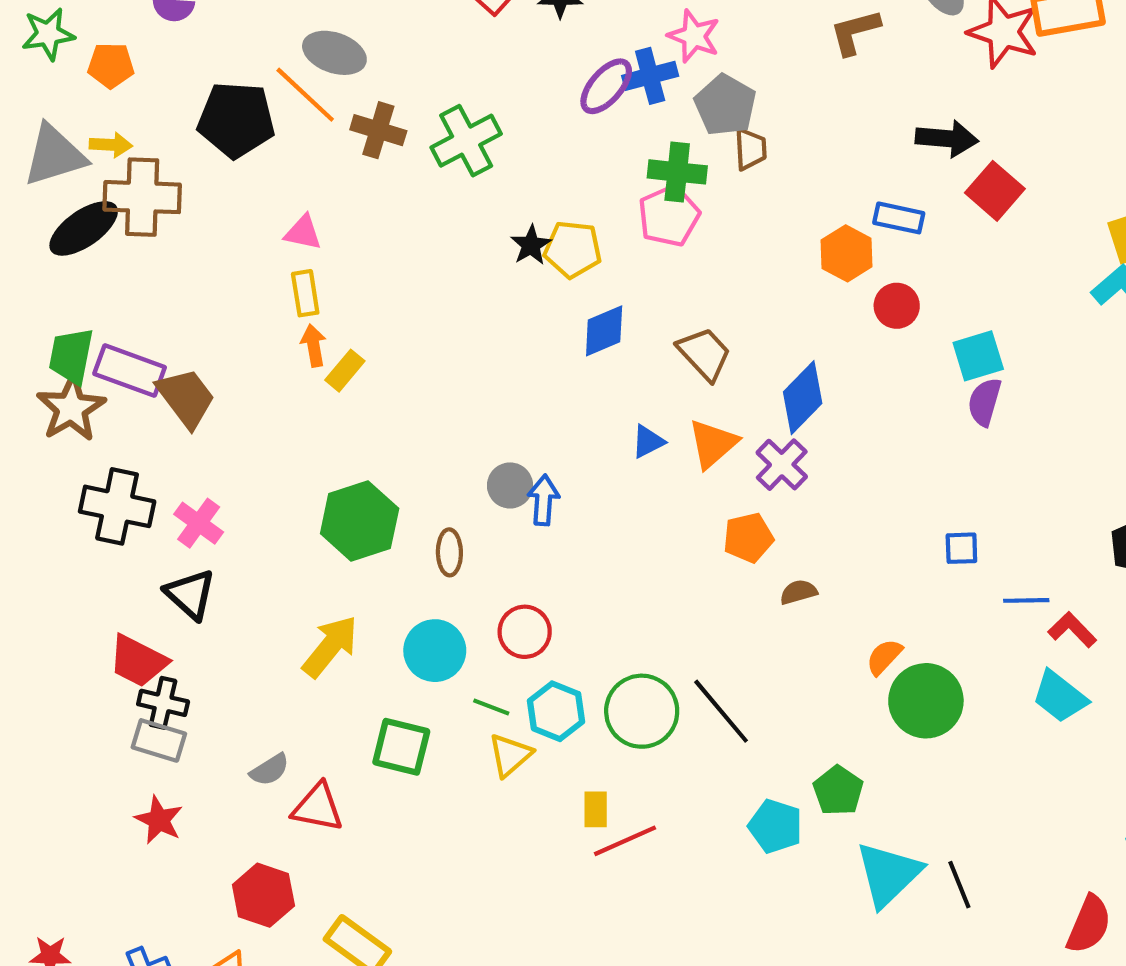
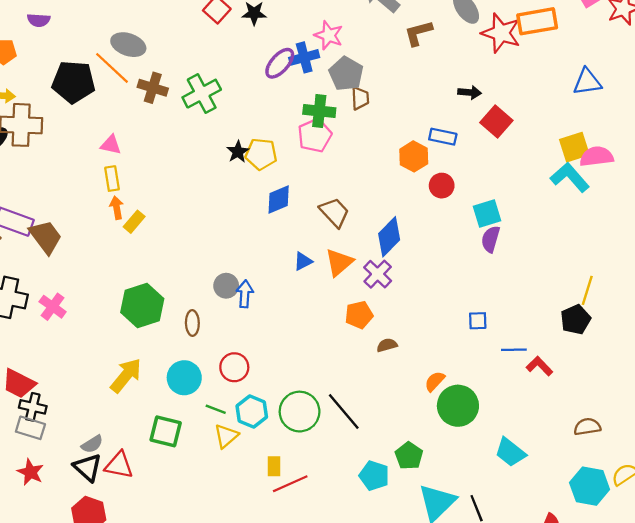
black arrow: (947, 139) -> (470, 92), size x0.7
black triangle: (190, 594) -> (88, 467), moved
cyan trapezoid: (1060, 697) -> (510, 452), moved

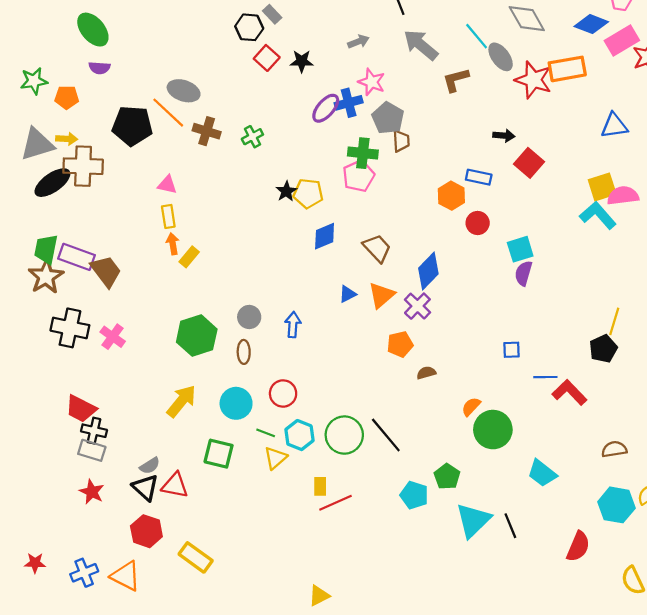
green cross: (202, 94) -> (252, 137), size x0.6
gray circle: (226, 286) -> (249, 317), moved
red L-shape: (539, 366) -> (569, 392), size x1.4

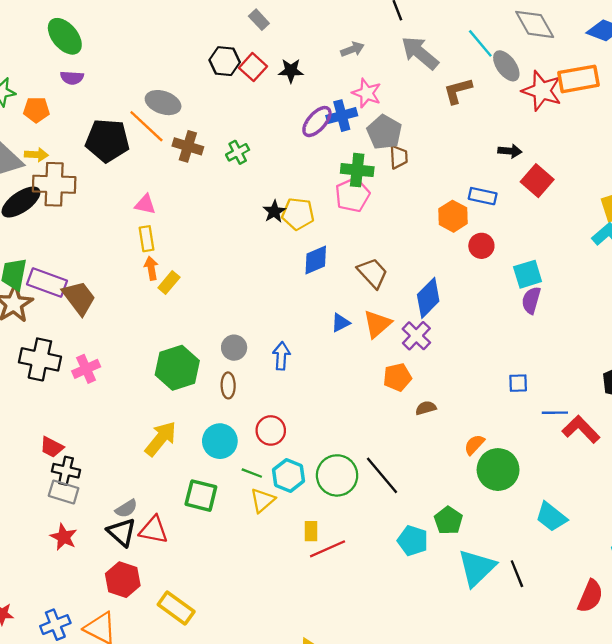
black hexagon: (249, 27) -> (225, 61), moved
pink cross: (113, 337) -> (86, 369), turned 30
red trapezoid: (81, 409) -> (52, 447), size x0.7

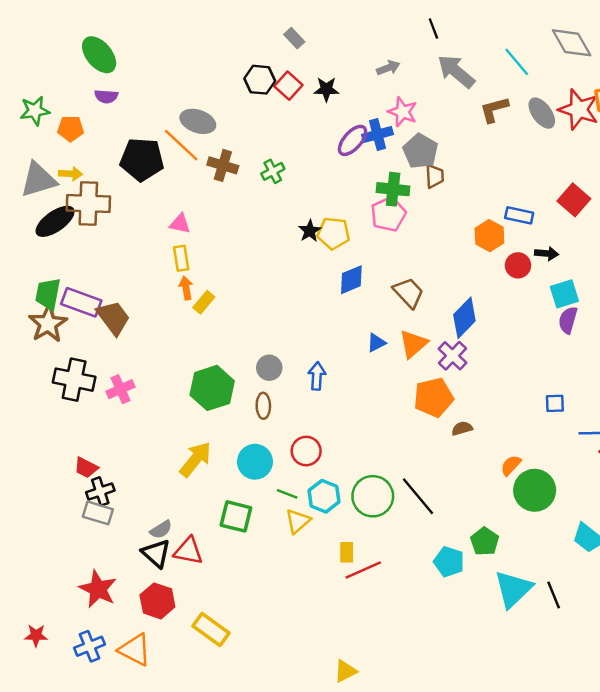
gray ellipse: (506, 66) -> (542, 113), moved
black arrow: (510, 151) -> (547, 253), moved
orange pentagon: (397, 377) -> (433, 397), size x1.4
black cross: (66, 471) -> (100, 491), turned -32
red star: (64, 537) -> (98, 589), moved, size x1.4

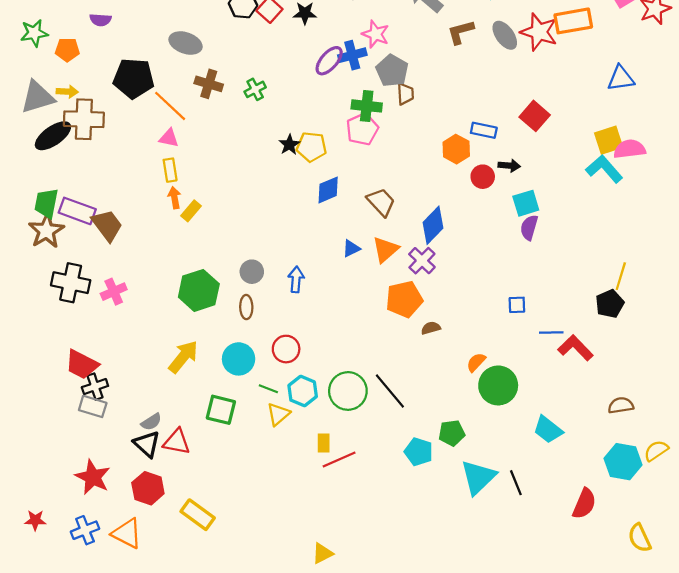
orange line: (181, 145) -> (170, 106), moved
red trapezoid: (86, 468) -> (82, 364), size x1.5
green pentagon: (485, 541) -> (452, 433), turned 30

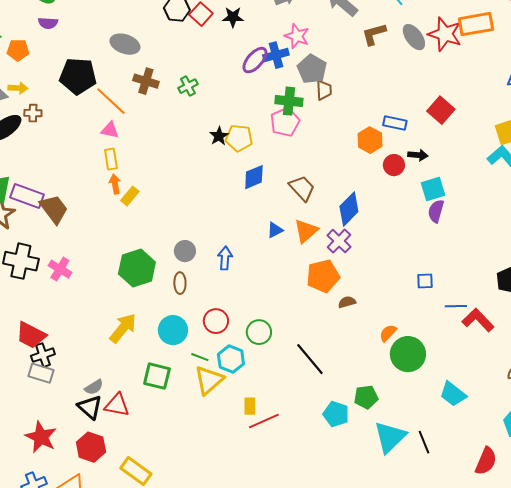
brown cross: (84, 119) -> (33, 113), size x0.5
pink cross: (114, 292) -> (60, 269), turned -35
green circle: (348, 391) -> (259, 332), moved, size x0.7
yellow triangle: (278, 414) -> (209, 380), size x1.4

